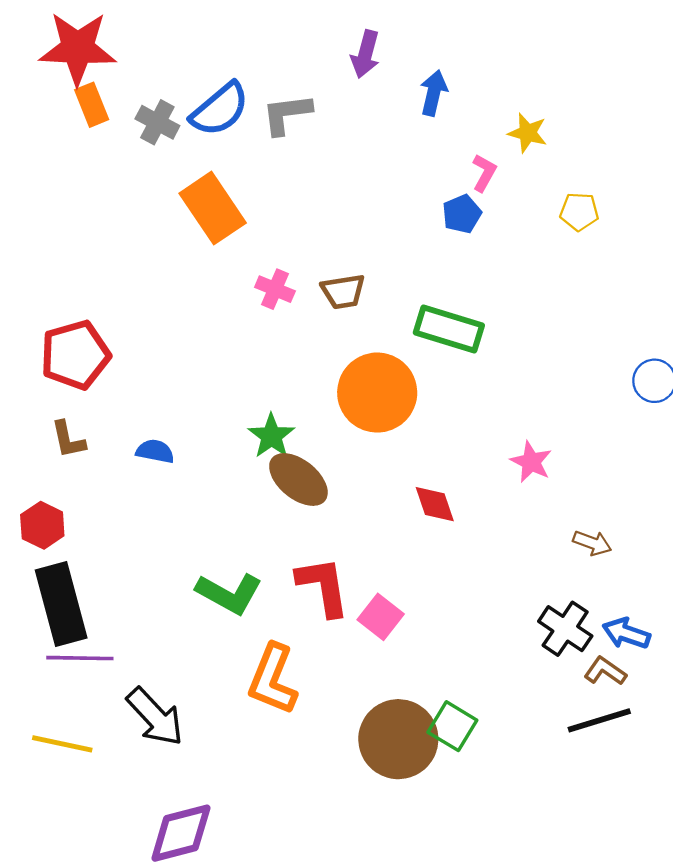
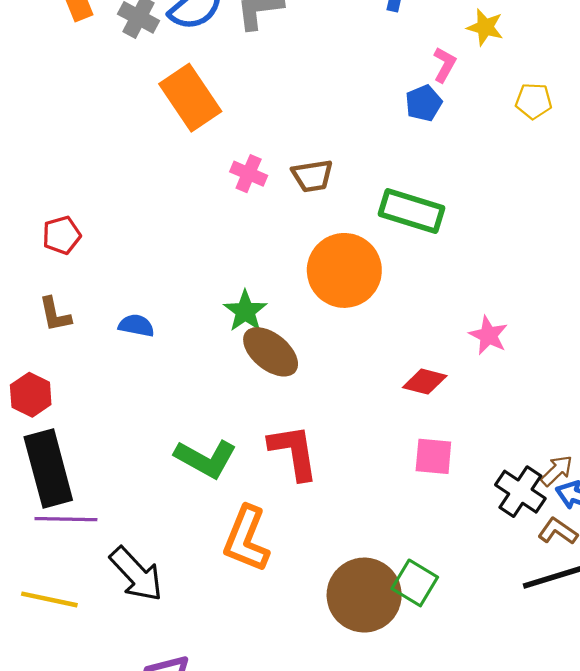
red pentagon: (75, 355) -> (62, 235), size x0.6
red diamond: (435, 504) -> (425, 382), moved, turned -57
brown arrow: (592, 543) -> (557, 471), moved, turned -64
pink square: (381, 617) -> (433, 456), moved, turned -33

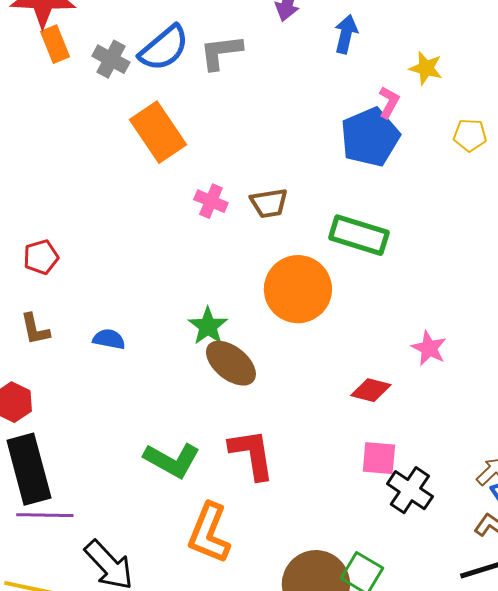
blue pentagon: (424, 103) -> (370, 137), size x1.8
black cross: (520, 492) -> (410, 490), moved

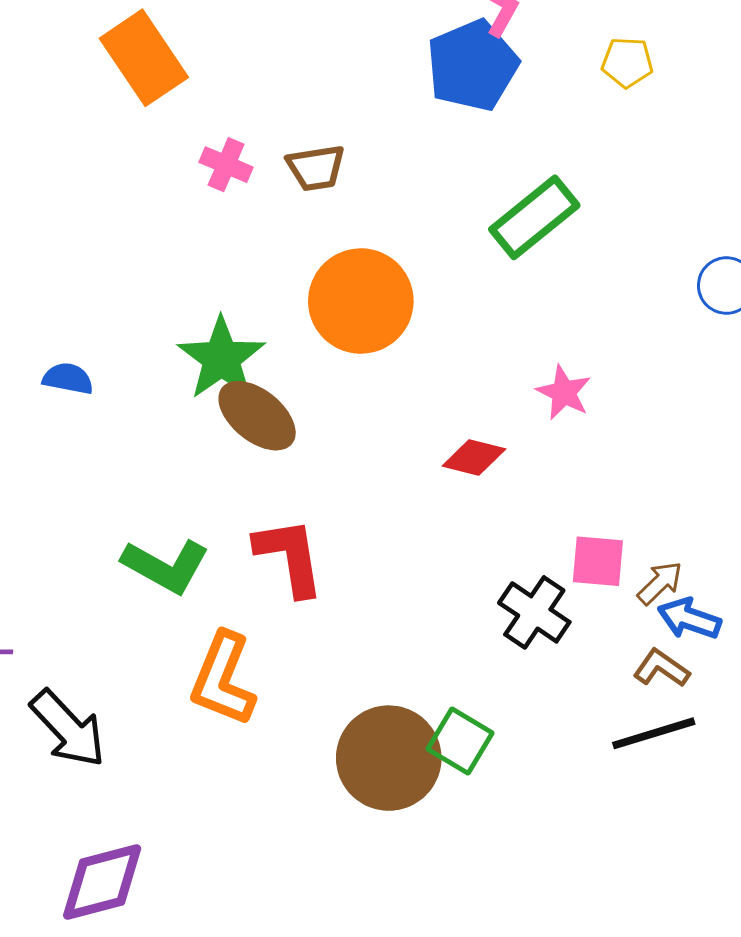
green rectangle: (359, 235) -> (534, 217), moved, turned -56
green star: (208, 326) -> (221, 358), size x1.4
pink square: (379, 458) -> (598, 561), moved

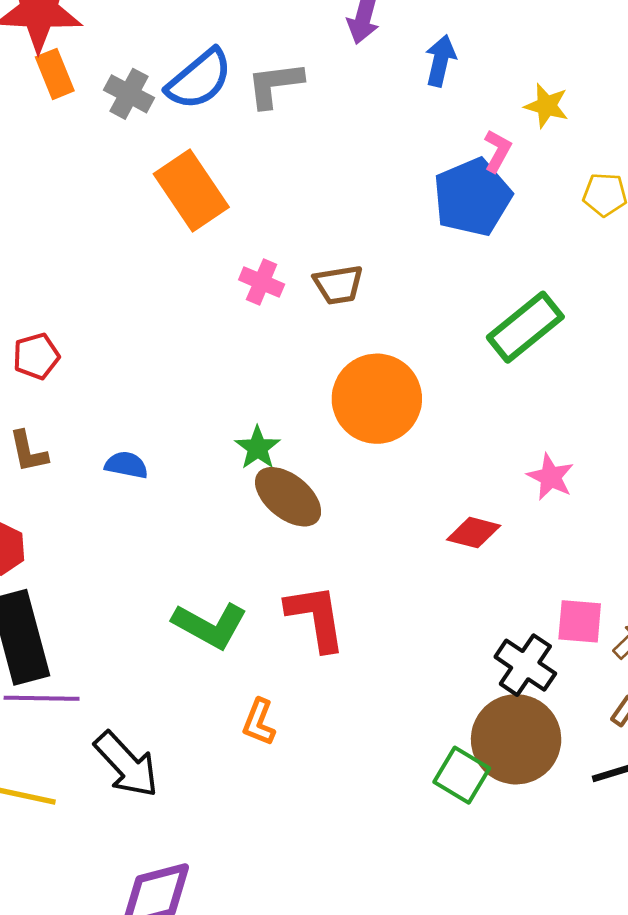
green star: (221, 358) -> (258, 448), size x0.6
orange L-shape: (223, 679) -> (259, 722), size x0.6
brown circle: (389, 758) -> (516, 739), moved

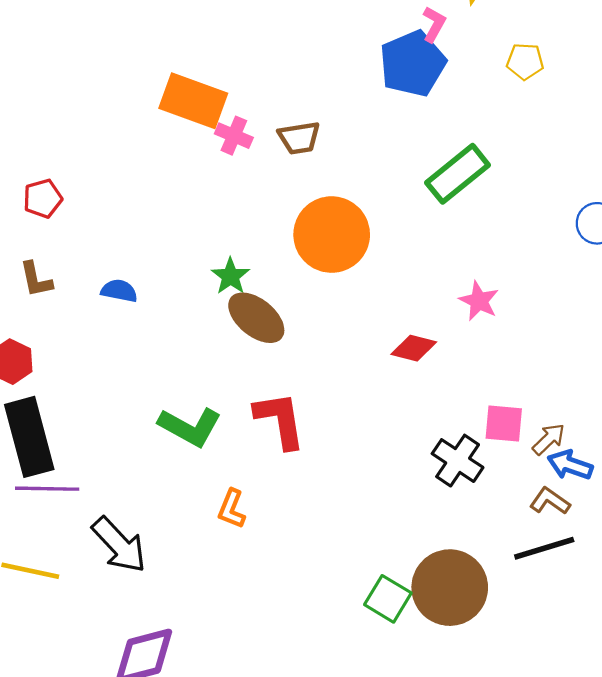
orange rectangle: (191, 191) -> (193, 101), moved, turned -36
brown circle: (516, 739) -> (450, 588), moved
green square: (462, 775) -> (388, 599), moved

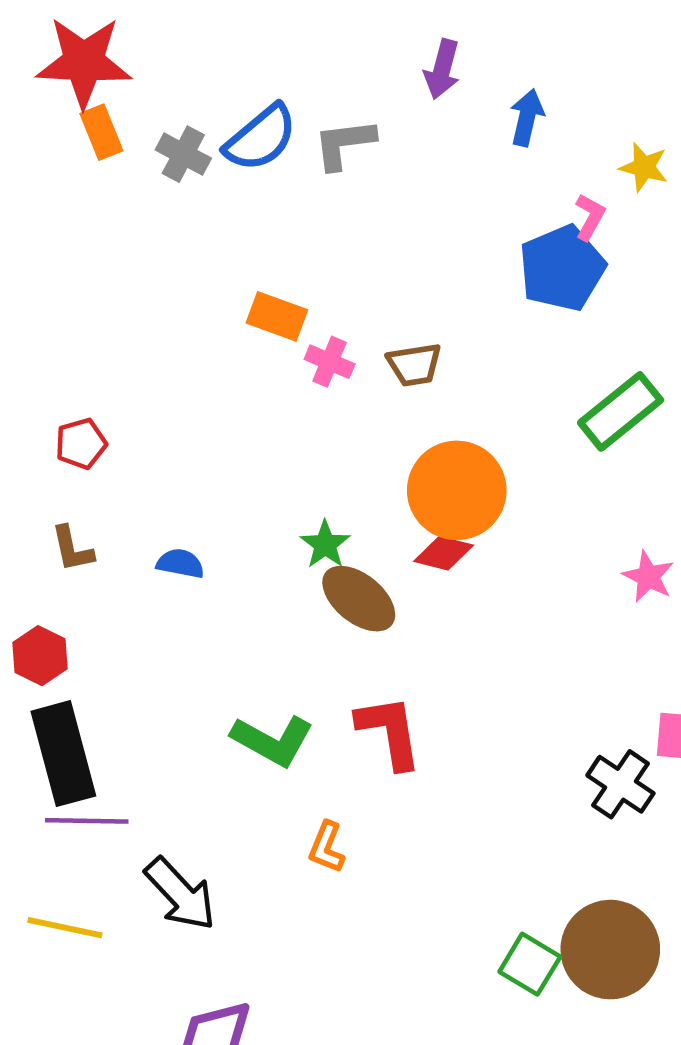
orange rectangle: (193, 101) -> (277, 316), size x0.7
red diamond: (414, 348) -> (444, 553), moved

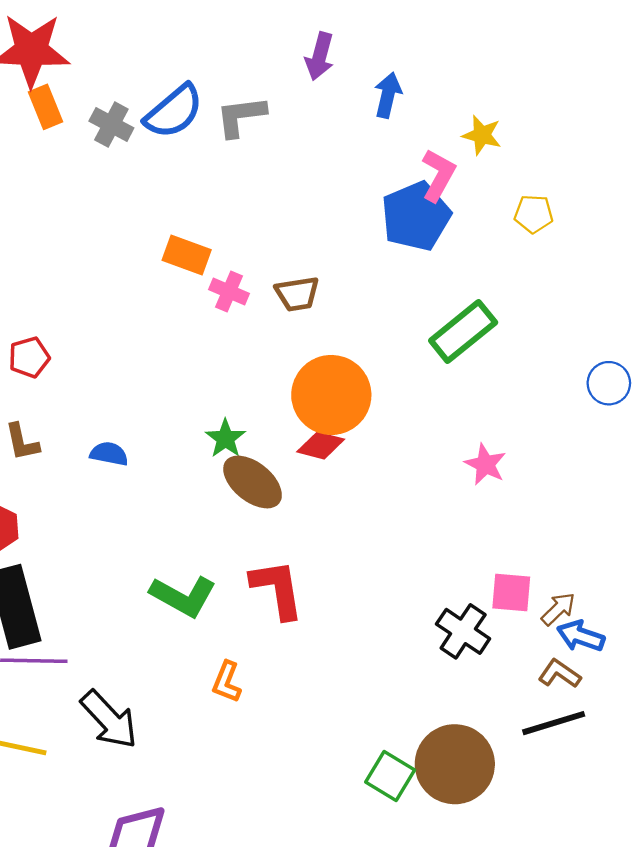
pink L-shape: (590, 217) -> (438, 175), size x1.4

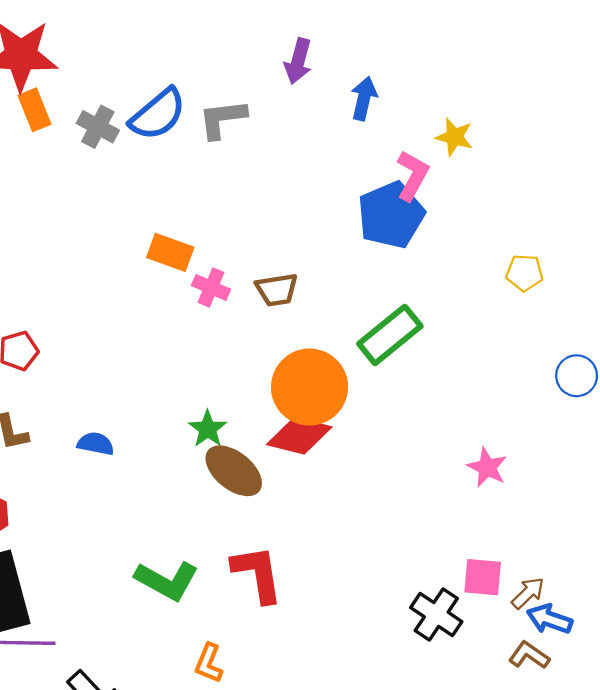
yellow pentagon: (534, 214) -> (525, 273), moved
green rectangle: (463, 331) -> (390, 335), moved
red diamond: (321, 446) -> (299, 436), size x1.4
pink star: (485, 464) -> (487, 467), moved

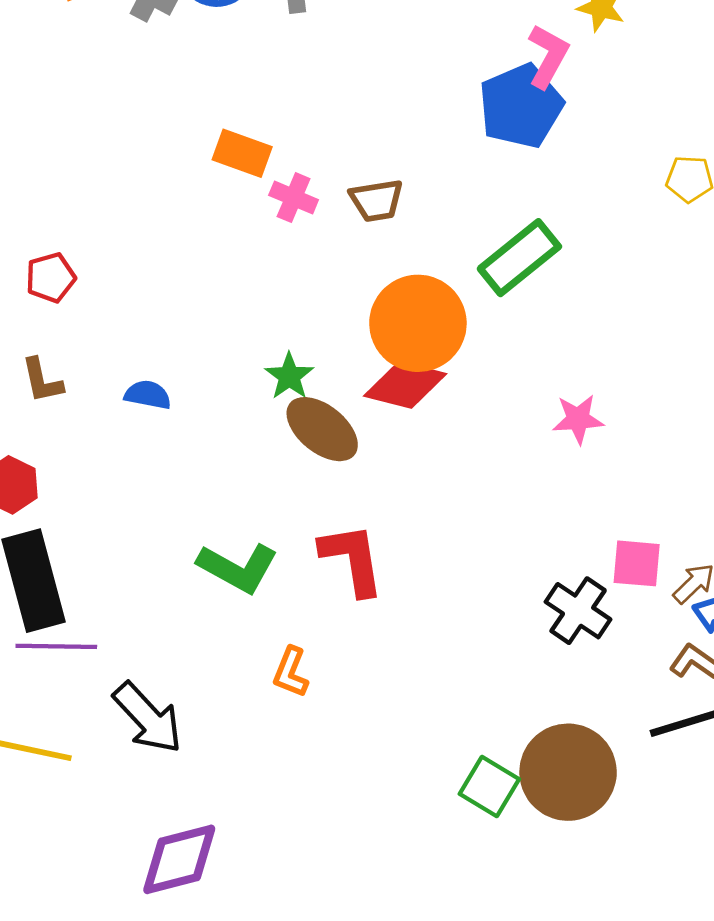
pink star: (487, 467) -> (578, 419), moved, turned -30

